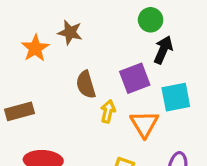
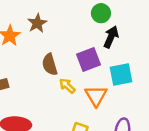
brown star: (70, 32) -> (37, 23), turned 30
yellow arrow: (108, 111) -> (67, 86), turned -60

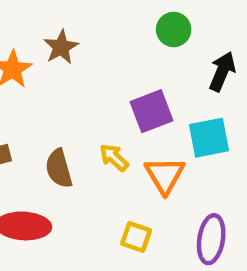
black arrow: (111, 37) -> (222, 71), moved
brown semicircle: (50, 64) -> (59, 169), moved

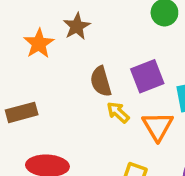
brown semicircle: (59, 169) -> (101, 81), moved

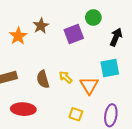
purple square: (147, 76) -> (74, 34), moved
brown semicircle: (101, 81) -> (43, 79), moved

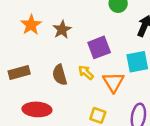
brown star: (41, 26) -> (62, 30), moved
purple square: (74, 34) -> (99, 47), moved

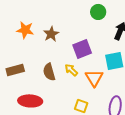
orange star: (31, 25) -> (25, 30), turned -30

